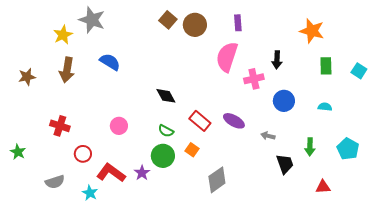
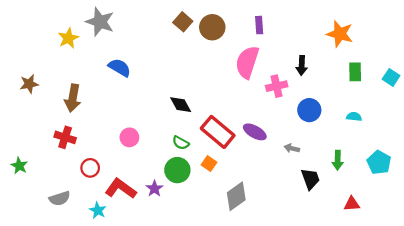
brown arrow: (67, 70) -> (73, 98), moved
red rectangle: (200, 121) -> (218, 132), size x1.4

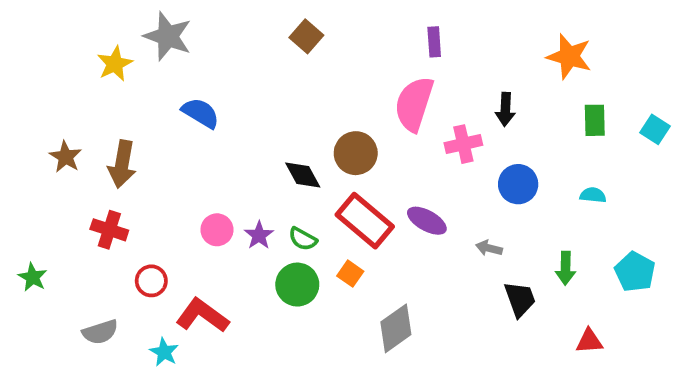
brown circle: (212, 27) -> (356, 153), moved
brown star: (29, 84) -> (66, 157), moved, turned -30
purple star: (154, 189) -> (259, 235), moved

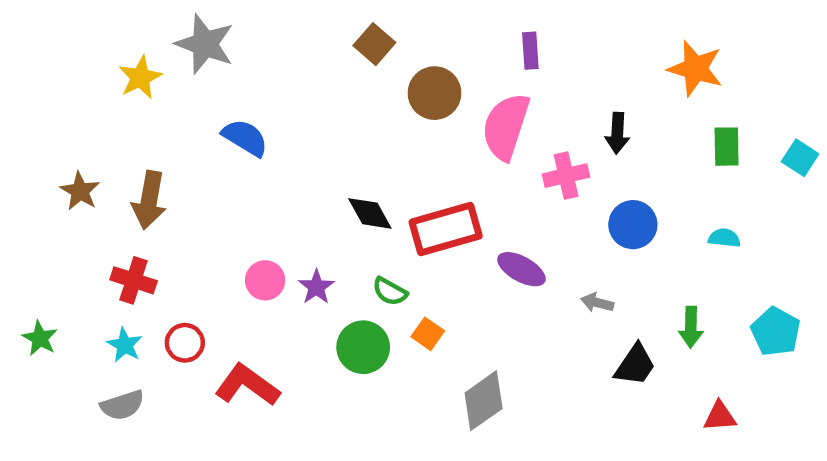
brown circle: (356, 153) -> (435, 93), moved
red rectangle: (365, 221) -> (446, 229), moved, turned -56
green semicircle: (303, 239) -> (390, 291), moved
black trapezoid: (520, 299) -> (635, 365), turned 54
cyan star: (164, 352) -> (125, 345), moved

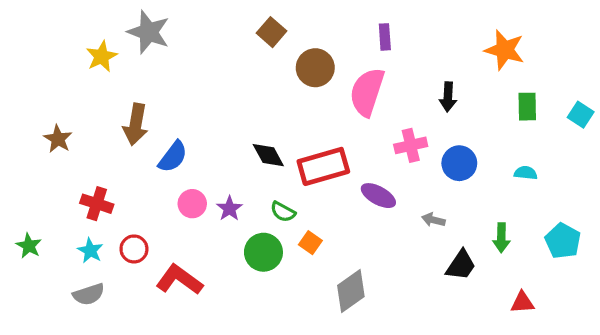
blue semicircle: (245, 138) -> (173, 157), moved, turned 96
pink cross: (566, 176) -> (411, 145), moved
brown arrow: (149, 200) -> (136, 124), moved

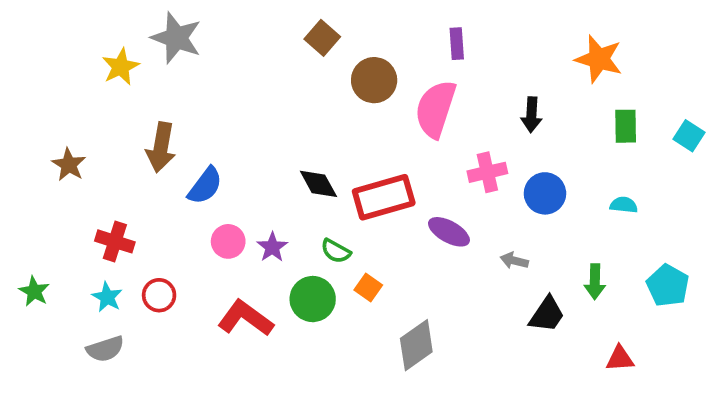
red L-shape: (179, 280) -> (245, 318), moved

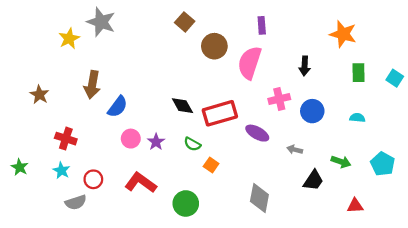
green arrow: (595, 282) -> (341, 162), turned -72
red circle: (159, 295) -> (93, 179), moved
green circle: (313, 299) -> (186, 203), moved
gray diamond: (416, 345) -> (259, 198), moved, turned -44
gray semicircle: (105, 349) -> (76, 202), moved

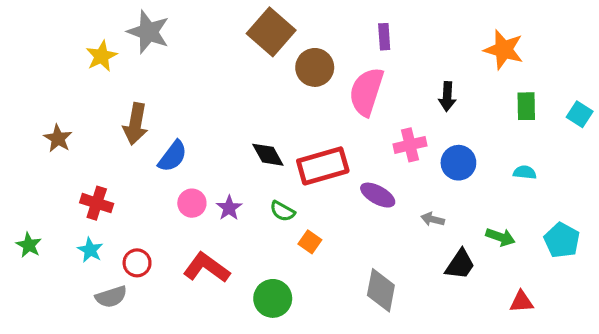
brown square: (185, 22) -> (271, 32), size x1.6

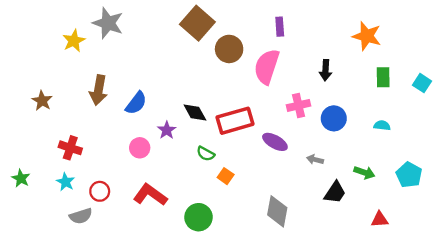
blue semicircle: (173, 156) -> (136, 103), moved
purple star: (229, 208) -> (167, 130), moved

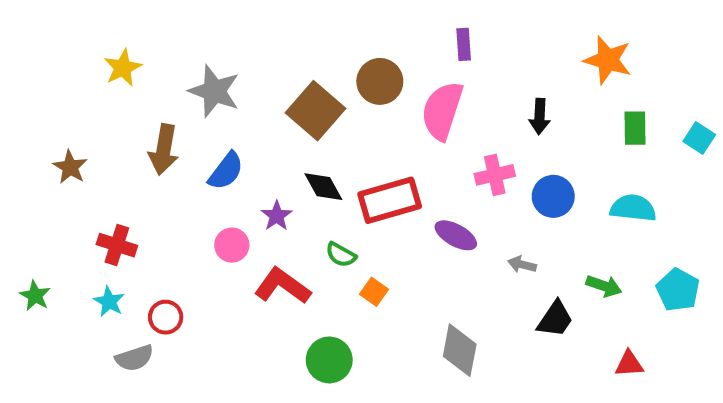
gray star: (108, 23) -> (214, 91), moved
brown square: (197, 23) -> (316, 111), moved
cyan semicircle: (382, 125) -> (633, 208), size x1.6
red L-shape: (150, 195) -> (282, 286), moved

